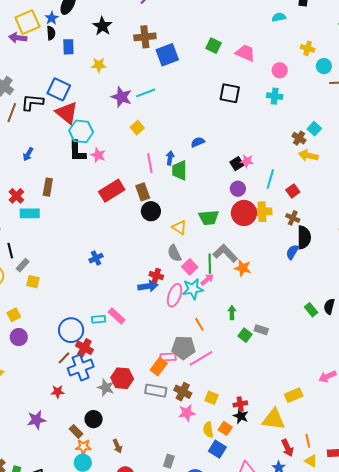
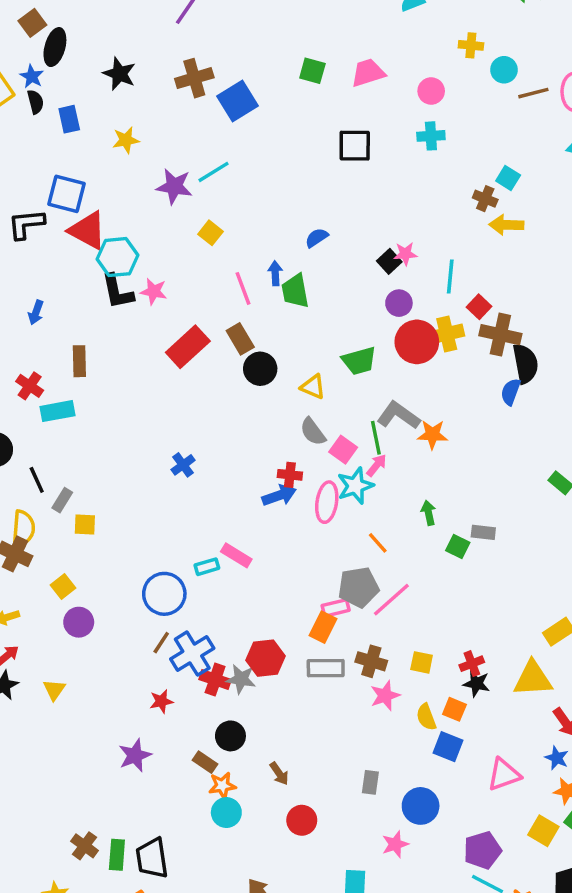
pink trapezoid: (245, 53) -> (368, 73), turned -30
red square: (293, 191) -> (479, 307), moved
brown cross: (293, 218) -> (500, 335), size x1.6
red cross: (84, 348) -> (215, 679), moved

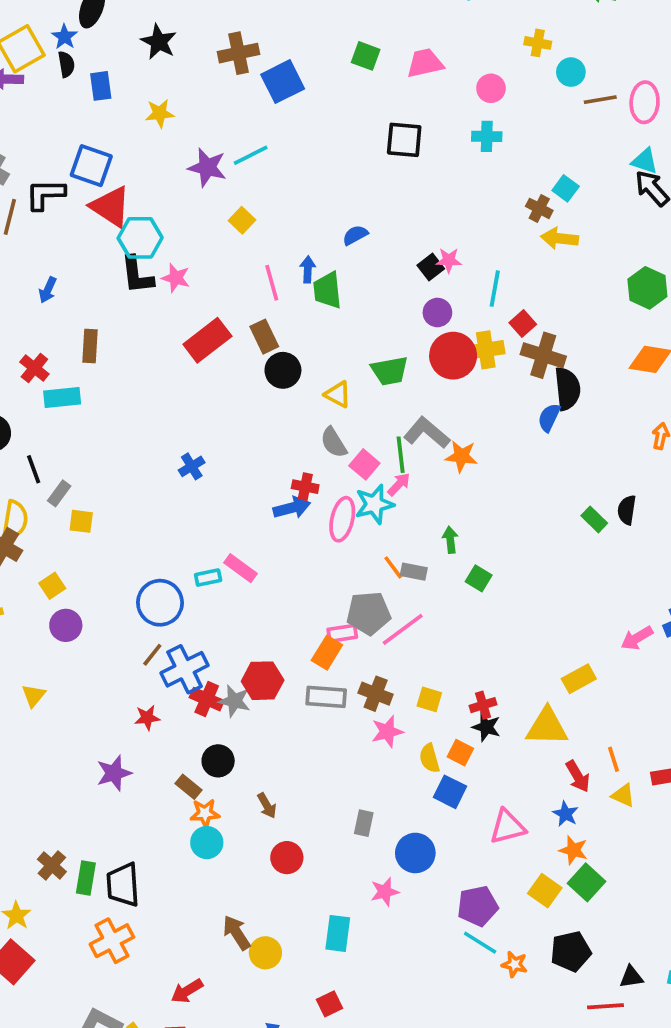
gray rectangle: (483, 532) -> (414, 572), moved

